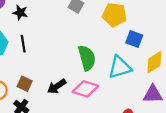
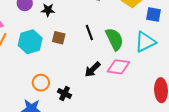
black line: (23, 44) -> (89, 32), moved
brown square: (25, 84) -> (59, 38), moved

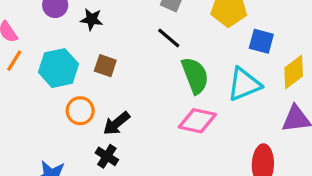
black line: (89, 32) -> (169, 38), moved, turned -35
black arrow: (93, 69) -> (116, 123), moved
orange circle: (41, 83) -> (80, 111), moved

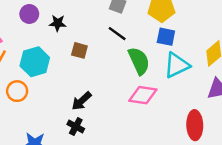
blue square: (261, 41) -> (166, 37), moved
brown square: (105, 66) -> (79, 50), moved
orange circle: (80, 111) -> (17, 91), moved

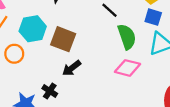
brown square: (79, 50) -> (63, 39), moved, size x1.6
black cross: (76, 127) -> (50, 91), moved

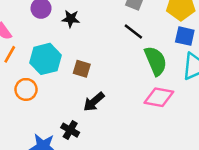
brown square: (63, 39) -> (82, 69), size x0.6

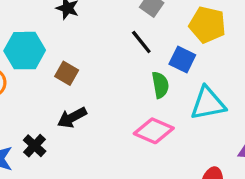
blue square: (185, 36) -> (182, 60), moved
green semicircle: (156, 61) -> (160, 85), size x0.7

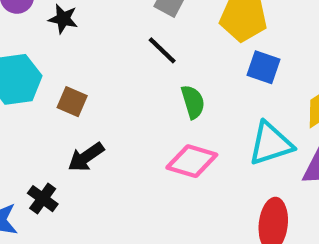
blue square: (182, 60) -> (264, 67), moved
cyan triangle: (208, 103) -> (271, 144), moved

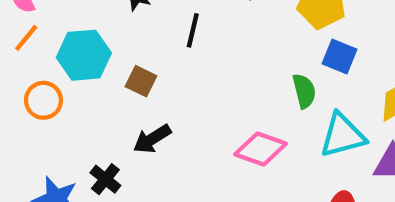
black line: (162, 50) -> (193, 30), moved, turned 56
green semicircle: (193, 102) -> (304, 91), moved

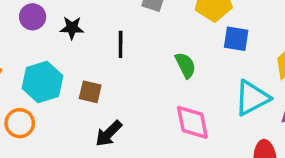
green semicircle: (304, 91) -> (185, 65), moved
pink diamond: (261, 149) -> (192, 122), turned 72

